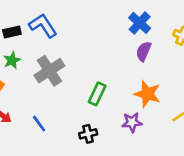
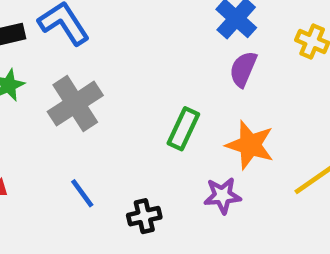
green rectangle: (97, 94) -> (183, 129), moved
blue line: (39, 124) -> (82, 193), moved

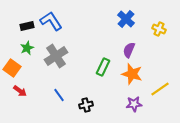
purple semicircle: (243, 69) -> (129, 50), moved
purple star: (222, 196) -> (134, 104), moved

